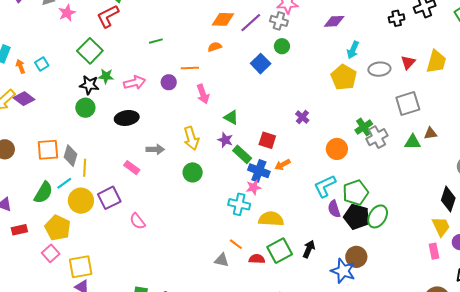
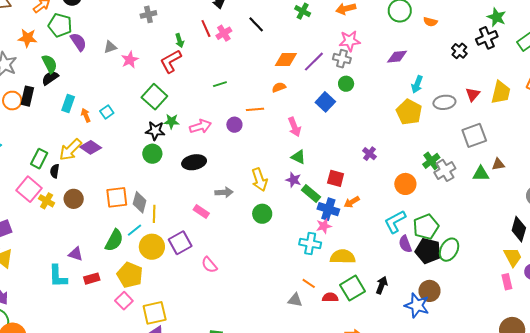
black cross: (397, 18) -> (459, 51), turned -35
pink arrow: (203, 94) -> (294, 127), moved

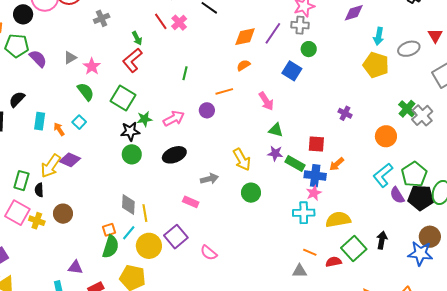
green semicircle: (50, 64) -> (86, 92), moved
green line: (220, 84) -> (185, 73), turned -48
orange square: (117, 197) -> (109, 230), moved, size x0.6

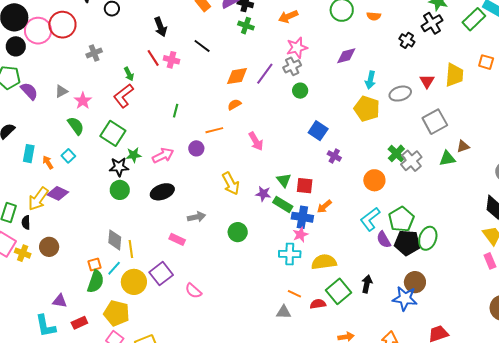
pink cross: (179, 23) -> (171, 60), turned -35
gray cross: (300, 25) -> (292, 66), turned -30
blue square: (292, 71) -> (318, 131), moved
green triangle: (276, 130) -> (284, 180), moved, turned 35
yellow arrow: (242, 160) -> (231, 184), moved

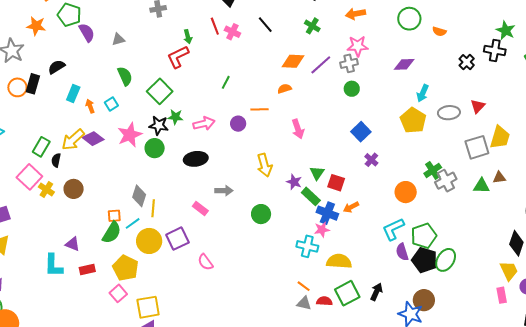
black cross: (432, 23) -> (495, 51), turned 30
green cross: (246, 26) -> (312, 26), moved
yellow trapezoid: (454, 75) -> (500, 137), moved
pink star: (83, 101) -> (130, 135), moved, size x1.4
gray triangle: (284, 312) -> (304, 303), moved

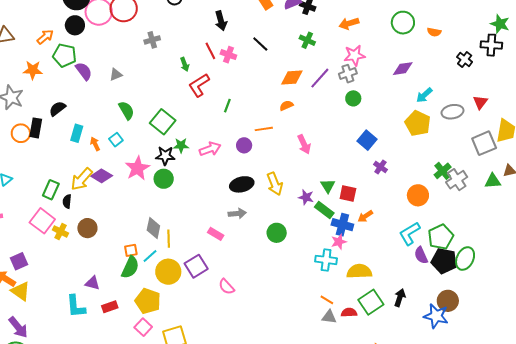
red L-shape: (178, 57) -> (199, 85), moved
cyan arrow: (423, 93) -> (424, 95), turned 30
black ellipse: (196, 159) -> (242, 184), moved

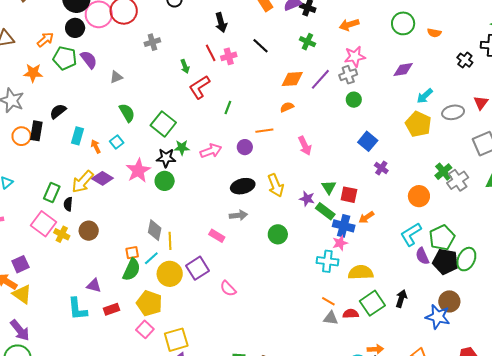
pink cross: (228, 55) -> (229, 56), turned -35
purple semicircle: (84, 71) -> (89, 60), moved

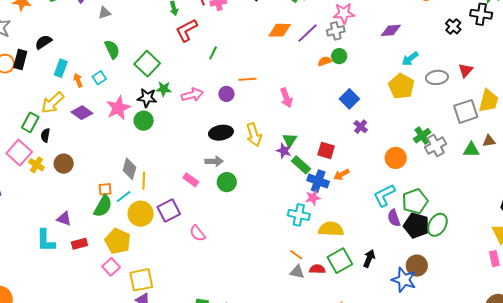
orange semicircle: (287, 107) -> (325, 61), moved
yellow arrow: (83, 182) -> (53, 103), moved
green triangle: (329, 187) -> (290, 140), moved
green circle: (278, 234) -> (227, 182), moved

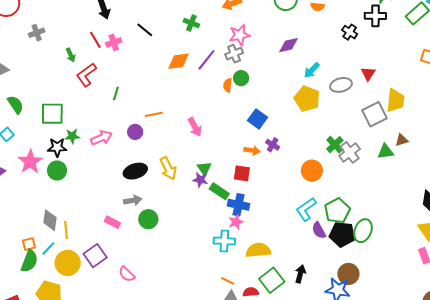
orange semicircle: (325, 61) -> (228, 85), turned -56
green square: (147, 64) -> (52, 114), turned -35
orange arrow: (341, 175) -> (252, 150), moved, turned -133

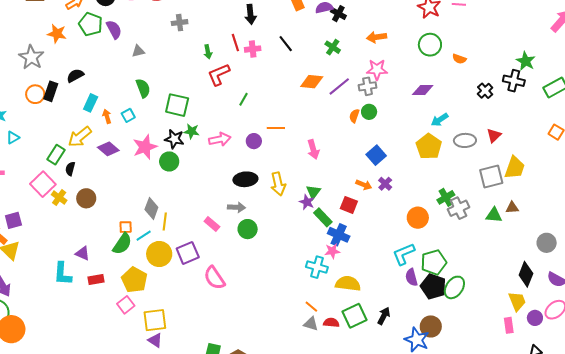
pink semicircle: (127, 274) -> (214, 278), size x1.4

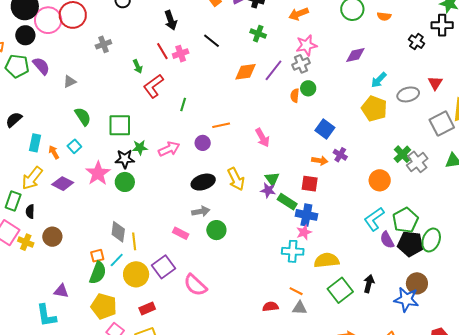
red rectangle: (96, 279) -> (147, 309), moved
yellow pentagon: (134, 280) -> (104, 306), moved
red semicircle: (331, 323) -> (270, 307), moved

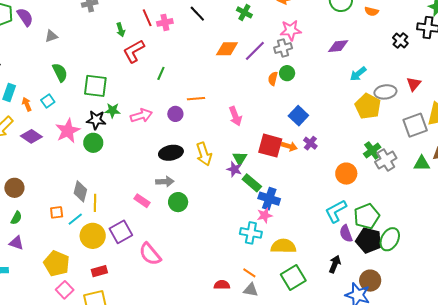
yellow pentagon: (374, 109) -> (368, 106), moved
red square: (310, 184) -> (270, 146), moved, size x1.4
green semicircle: (98, 273) -> (16, 218), moved, size x0.6
black arrow: (369, 284) -> (335, 264), moved

